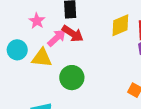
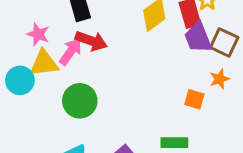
yellow triangle: (42, 58) -> (44, 63), moved
green circle: (72, 78) -> (80, 101), moved

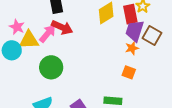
pink star: (38, 34) -> (17, 27), moved
purple trapezoid: (198, 38) -> (135, 31), turned 35
orange star: (220, 79) -> (132, 48), moved

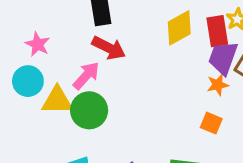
pink arrow: (48, 34) -> (86, 76), moved
yellow triangle: (29, 40) -> (57, 101), moved

